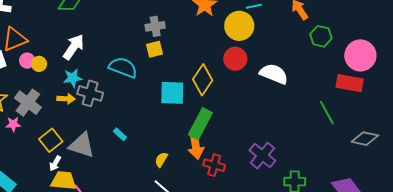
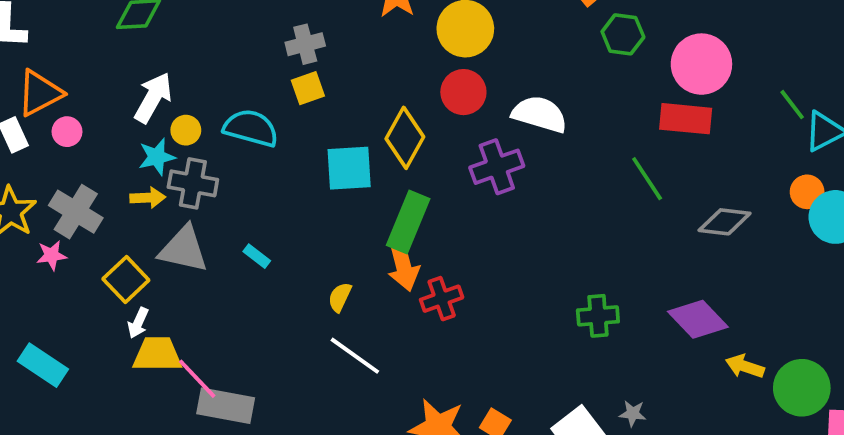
yellow circle: (39, 64) -> (186, 130), moved
gray triangle: (82, 145) -> (183, 249), moved
purple cross: (262, 156) -> (497, 167), moved, turned 36
red cross: (214, 165) -> (442, 299), turned -30

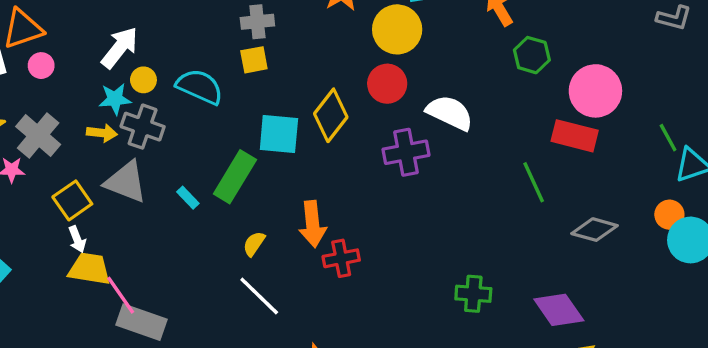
green rectangle: (408, 222) -> (235, 177), moved
white arrow: (138, 323) -> (77, 239), turned -55

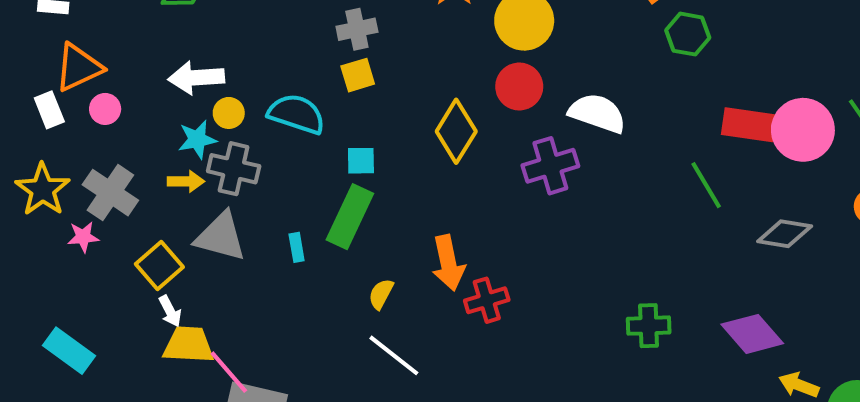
white arrow: (120, 48) -> (196, 78), turned -126
pink circle: (595, 91) -> (803, 130), moved
cyan square: (279, 134) -> (361, 161), moved, size x0.6
cyan rectangle: (188, 198) -> (297, 247), turned 40

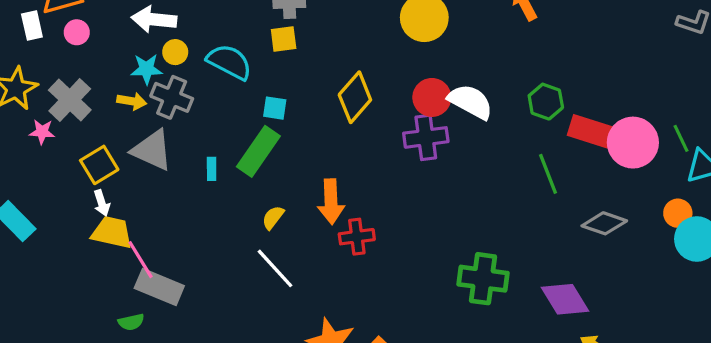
green hexagon: (688, 34) -> (546, 102), moved
red circle: (519, 86) -> (432, 97), moved
green cross: (649, 326) -> (483, 279), size x1.4

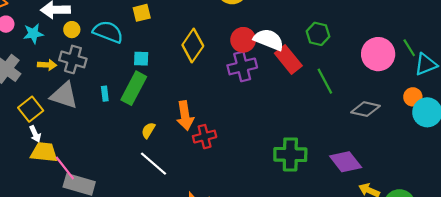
cyan star: (146, 69) -> (33, 34), moved
red rectangle: (590, 131) -> (288, 60), moved, turned 40
cyan rectangle: (212, 169) -> (105, 94), moved

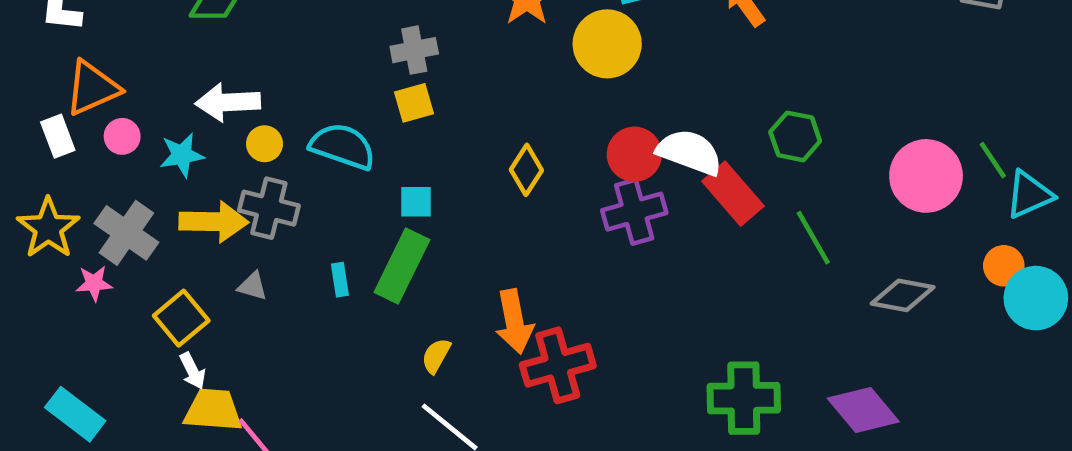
yellow diamond: (193, 46) -> (526, 170), size x0.7
yellow arrow: (47, 65) -> (214, 222), size x1.6
gray triangle: (64, 95) -> (253, 286), size x0.5
red cross: (205, 137) -> (558, 365), size x1.4

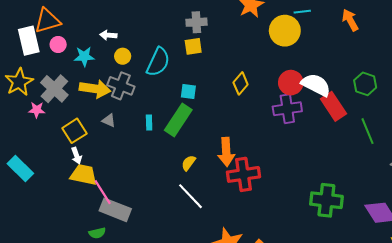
white arrow: (228, 102) -> (108, 35), size x0.6
white rectangle: (58, 136) -> (29, 41), size x1.5
cyan semicircle: (343, 146) -> (158, 62), turned 88

